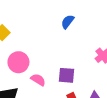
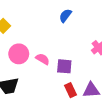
pink semicircle: (38, 80) -> (43, 59), moved

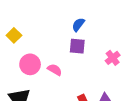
purple square: (64, 66) -> (77, 46), moved

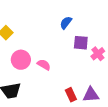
purple square: (77, 46) -> (81, 43), moved

